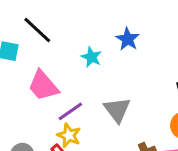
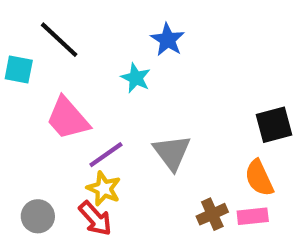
blue star: (128, 39) -> (168, 40), moved

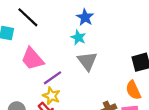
cyan star: (136, 78) -> (78, 38), moved
gray triangle: (172, 152) -> (87, 61), moved

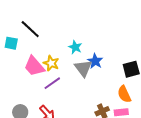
blue star: (85, 17) -> (95, 61), moved
yellow star: (51, 96) -> (51, 63), moved

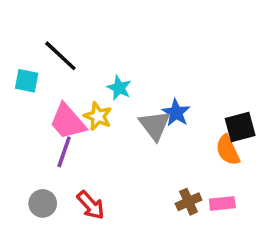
cyan star: (75, 47) -> (119, 88), moved
purple line: (52, 83) -> (64, 152), moved, turned -36
orange semicircle: (124, 94) -> (228, 150), moved

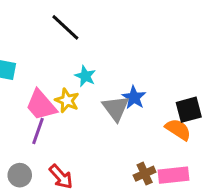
black line: (60, 56) -> (65, 27), moved
orange semicircle: (228, 150) -> (178, 129), turned 148
pink rectangle: (222, 203) -> (174, 175), size x1.4

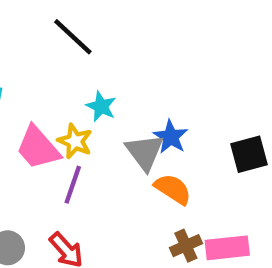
orange semicircle: (178, 129) -> (173, 189), moved
purple line: (38, 131) -> (73, 185), moved

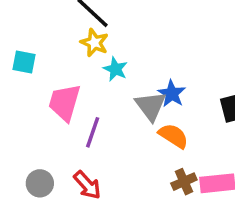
yellow star: (75, 141) -> (94, 43), moved
pink trapezoid: (38, 148) -> (64, 102), turned 57

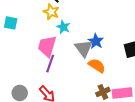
pink trapezoid: (64, 102) -> (47, 46), moved

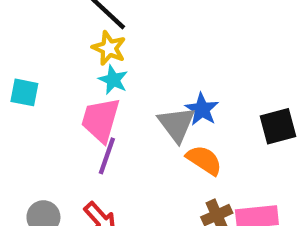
cyan square: (11, 23) -> (24, 92), moved
cyan star: (63, 27) -> (113, 80), moved

